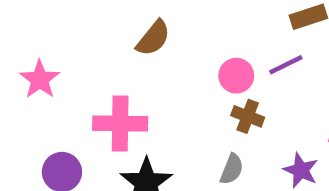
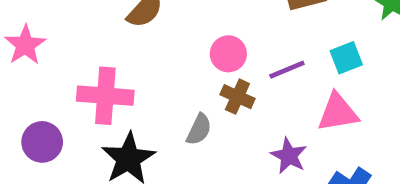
purple line: (286, 65) -> (287, 70), moved
gray semicircle: (232, 169) -> (199, 129), moved

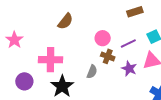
purple star: (289, 156) -> (129, 69), moved

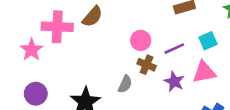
pink star: (14, 40) -> (32, 50), moved
pink cross: (50, 60) -> (57, 27), moved

